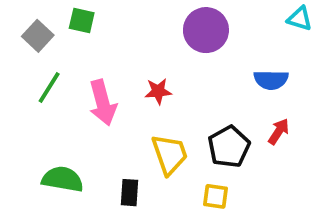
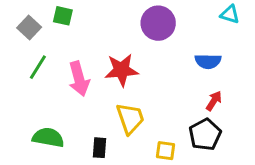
red star: (158, 91) -> (122, 70), size x1.6
black pentagon: (229, 147) -> (205, 135), moved

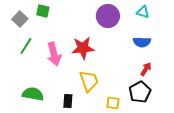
cyan triangle: (230, 14) -> (143, 12), moved

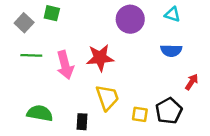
green line: (26, 46) -> (31, 55), turned 60
red arrow: (146, 69) -> (192, 82), moved
yellow square: (113, 103) -> (140, 114), moved

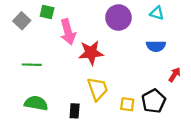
green line: (31, 55) -> (32, 65), moved
pink arrow: (65, 65) -> (68, 32), moved

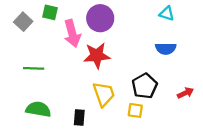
purple circle: (118, 18) -> (100, 18), moved
red arrow: (174, 75) -> (185, 93), moved, turned 32
black pentagon: (154, 101) -> (145, 86), moved

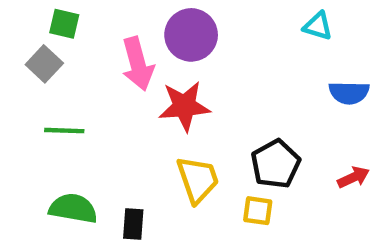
green square: (50, 12) -> (64, 24), moved
gray square: (23, 22) -> (44, 64), moved
blue semicircle: (166, 49) -> (349, 93), moved
black rectangle: (79, 117) -> (133, 224), moved

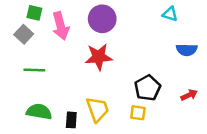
pink arrow: (138, 64) -> (61, 26), moved
yellow trapezoid: (198, 179) -> (97, 109), moved

